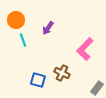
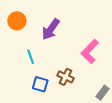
purple arrow: (48, 28) -> (51, 29), size x1.5
cyan line: (23, 40) -> (31, 57), moved

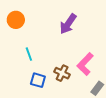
purple arrow: (51, 29) -> (68, 24), moved
pink L-shape: (90, 52) -> (85, 64), moved

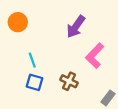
pink L-shape: (85, 64) -> (95, 56), moved
blue square: (38, 80) -> (34, 82), moved

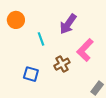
cyan line: (32, 60) -> (41, 39), moved
brown cross: (69, 81) -> (62, 64), moved, turned 35

